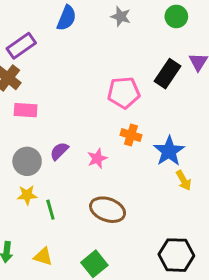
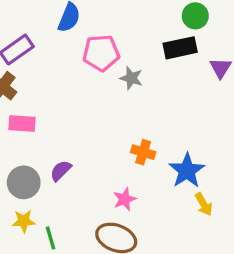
gray star: (121, 16) -> (131, 78), moved
black rectangle: (168, 74) -> (180, 48), moved, turned 44
pink pentagon: (124, 93) -> (101, 53), moved
pink star: (97, 158) -> (125, 199), moved

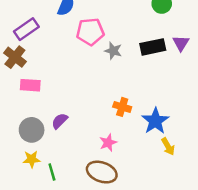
black rectangle: (180, 48) -> (153, 47), moved

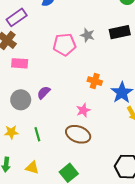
pink pentagon: (90, 32) -> (65, 45), moved
yellow star: (32, 159) -> (11, 132), moved

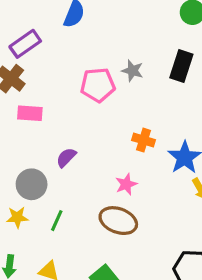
black rectangle: (120, 32) -> (181, 66), turned -60
gray circle: (21, 100) -> (32, 184), moved
green line: (37, 134) -> (57, 221), turned 40

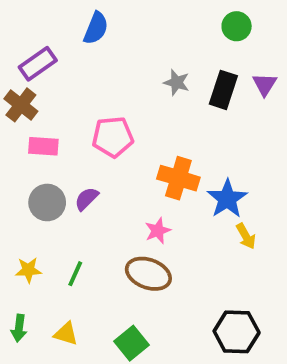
gray star: (132, 71) -> (177, 82), moved
pink pentagon: (98, 85) -> (113, 137), moved
orange cross: (144, 140) -> (178, 178), size x1.5
gray circle: (32, 184) -> (47, 202), moved

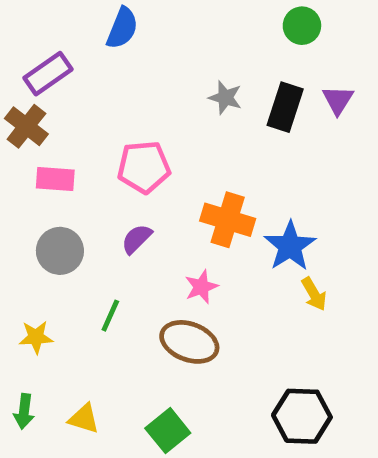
purple semicircle: (87, 199) -> (137, 239), moved
green line: (75, 274) -> (110, 316), moved

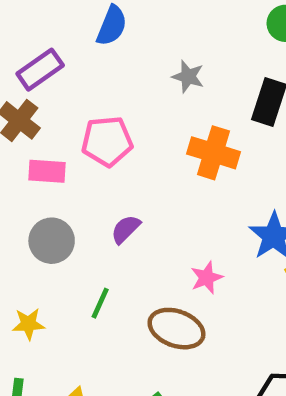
gray star: (225, 98) -> (188, 77), moved
pink pentagon: (144, 167) -> (107, 141), moved
orange cross: (228, 220) -> (213, 153), moved
pink star: (201, 287) -> (207, 278), moved

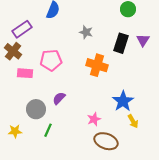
gray circle: (52, 241) -> (36, 109), moved
yellow star: (28, 324) -> (15, 131), moved
brown ellipse: (176, 329) -> (106, 141), moved

